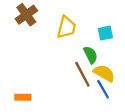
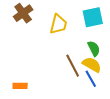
cyan square: (105, 33) -> (93, 17), moved, size x1.5
green semicircle: (90, 55) -> (94, 48), moved

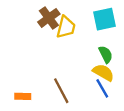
brown cross: (23, 13) -> (49, 18), moved
brown line: (73, 66) -> (61, 91), moved

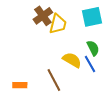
yellow semicircle: (103, 73) -> (72, 60), moved
blue line: (102, 88) -> (90, 64), moved

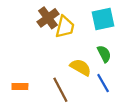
blue line: (90, 64) -> (103, 83), moved
orange rectangle: (20, 85) -> (20, 86), moved

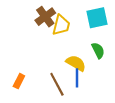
blue line: (103, 83) -> (77, 78), moved, turned 30
orange rectangle: (20, 86) -> (19, 81), turned -64

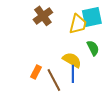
yellow trapezoid: (61, 25) -> (78, 24), moved
orange rectangle: (19, 81) -> (36, 72), moved

